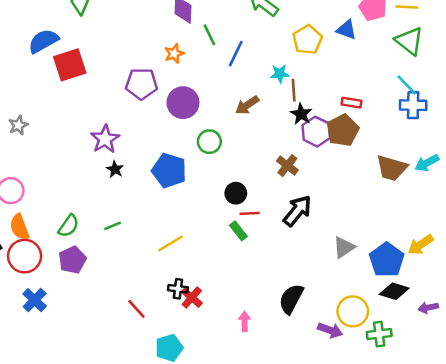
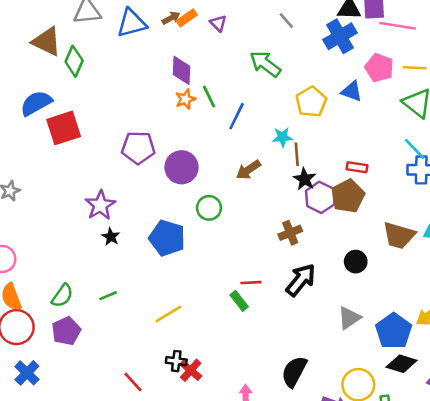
orange star: (174, 54) -> (185, 99), moved
brown cross: (287, 166) -> (290, 233), turned 30
black circle: (236, 193) -> (356, 262), moved

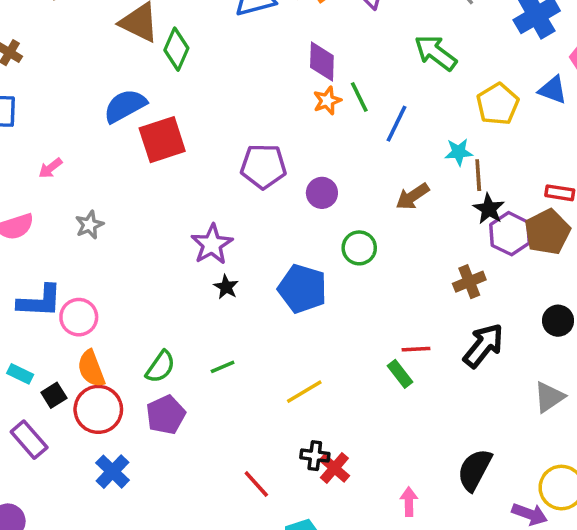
purple circle: (181, 167) -> (322, 193), size x0.7

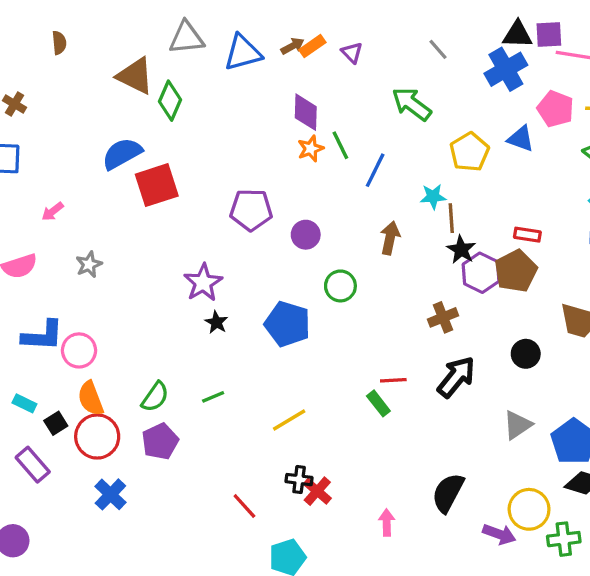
brown arrow: (412, 196) -> (390, 238), turned 136

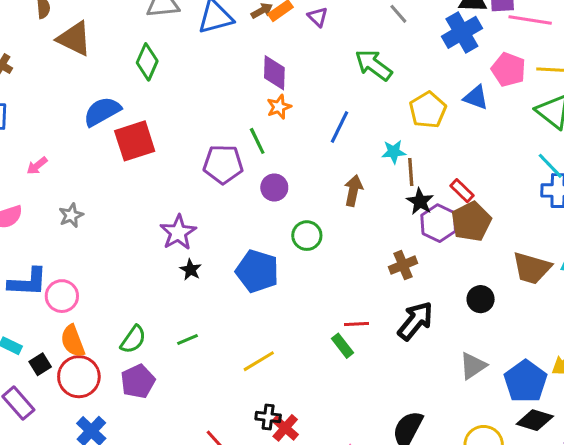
brown triangle: (135, 76) -> (74, 39), moved
green line: (340, 145) -> (257, 141), moved
red rectangle: (527, 235) -> (462, 191), moved, turned 35

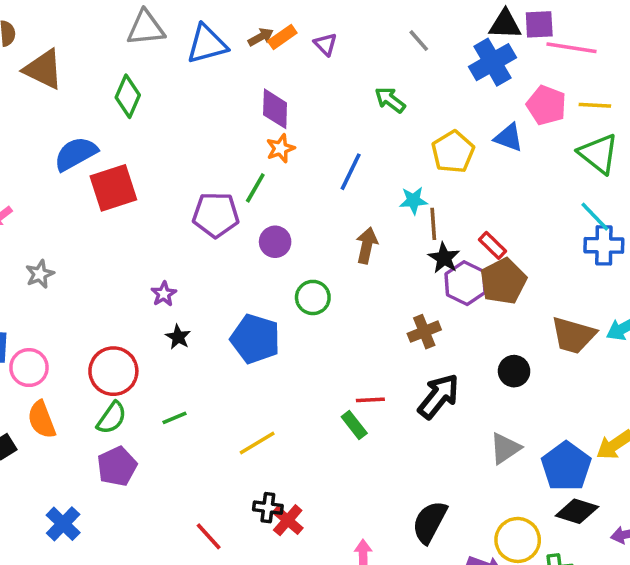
green arrow: (374, 65) -> (390, 100), size x0.7
green line: (257, 141) -> (255, 188), turned 56
purple star: (178, 232) -> (164, 294), size x0.6
red circle: (79, 377) -> (113, 371), moved

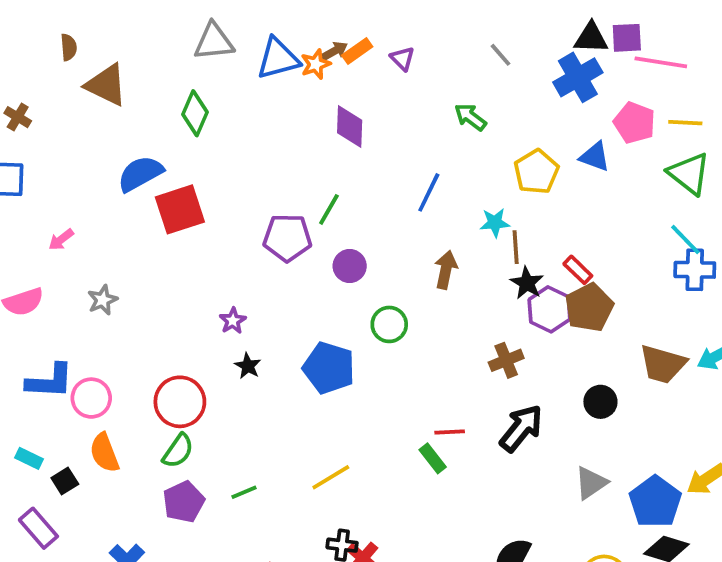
orange star: (280, 148) -> (316, 64), moved
green line: (174, 418) -> (244, 492), moved

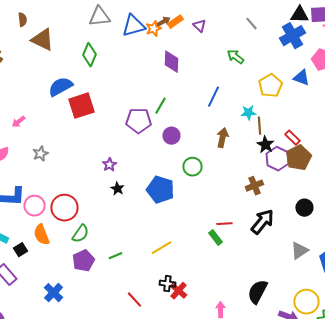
red circle: (180, 402) -> (64, 208), moved

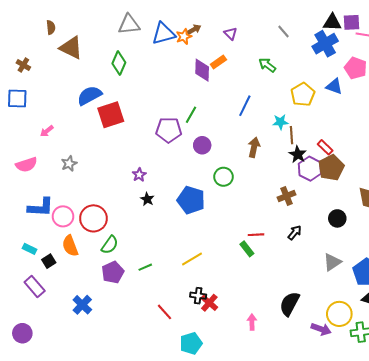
orange rectangle: (175, 22) -> (218, 62), moved
black arrow: (262, 222) -> (295, 233), size x0.6

